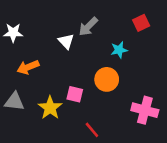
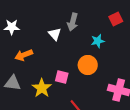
gray arrow: (88, 27) -> (73, 22), turned -30

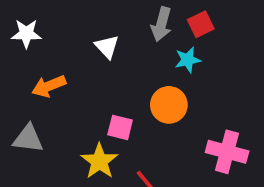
red square: (116, 19) -> (201, 24), moved
gray arrow: (73, 22) -> (161, 24), moved
yellow star: (42, 88) -> (99, 161), moved

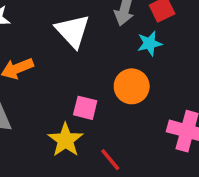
white triangle: (107, 47) -> (73, 31), size x1.5

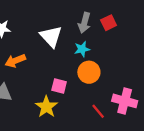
cyan star: (150, 43) -> (82, 49), moved
red line: (110, 160) -> (98, 111), moved

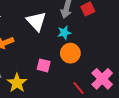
pink cross: (125, 101) -> (102, 79), turned 30
yellow star: (46, 107) -> (17, 83), moved

